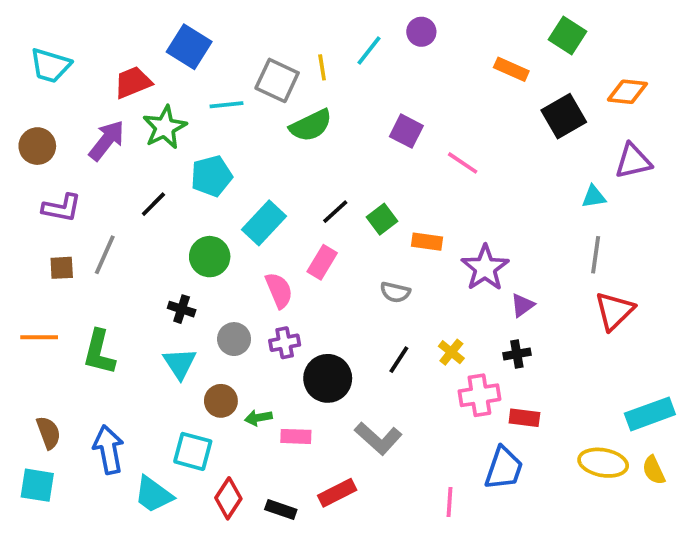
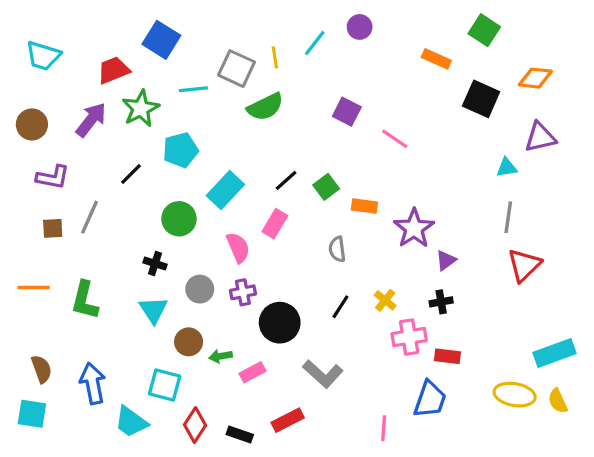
black square: (564, 116) -> (481, 99), turned -36
gray semicircle: (395, 292) -> (337, 249), turned 70
pink rectangle: (296, 436) -> (253, 372), turned -30

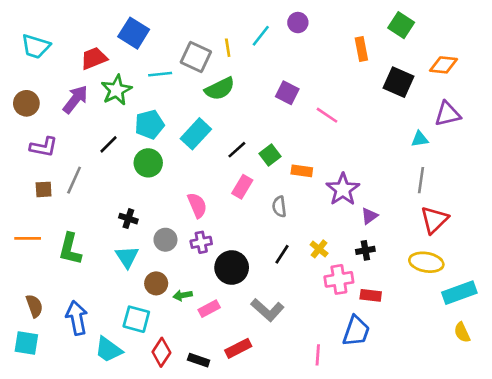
orange rectangle: (436, 59) -> (361, 49), turned 55
cyan rectangle: (225, 190) -> (196, 134), moved
green circle: (179, 219) -> (148, 163), moved
pink rectangle: (275, 224) -> (242, 187), moved
yellow ellipse: (515, 395) -> (426, 262), moved

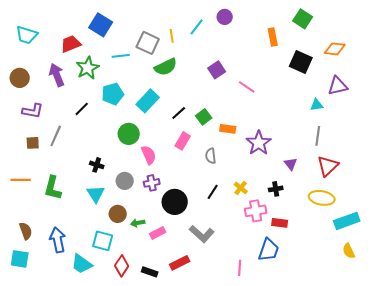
purple square: (287, 93) -> (217, 70), turned 30
purple arrow: (75, 99) -> (57, 75), turned -60
green circle: (148, 163) -> (129, 134), moved
purple triangle: (369, 216) -> (291, 164), moved, turned -32

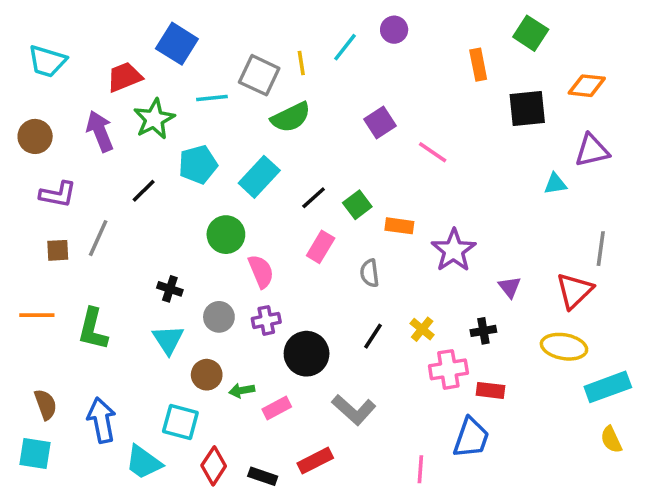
black square: (301, 62) -> (527, 108), turned -30
gray line: (318, 136) -> (601, 249), moved

